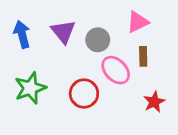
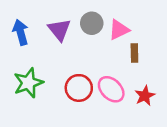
pink triangle: (138, 22) -> (119, 30), moved
gray circle: (98, 40) -> (92, 23), moved
pink ellipse: (116, 70) -> (111, 89), moved

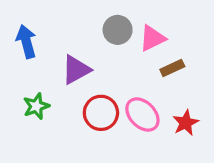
purple triangle: (59, 30) -> (76, 70), moved, turned 40
brown rectangle: (134, 53) -> (172, 68), turned 66
green star: (28, 83) -> (36, 106), size x0.7

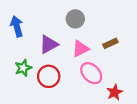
pink triangle: (152, 38) -> (81, 49), moved
red circle: (101, 113) -> (49, 76), moved
red star: (186, 123) -> (115, 92), moved

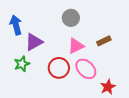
purple triangle: (49, 44) -> (34, 42), moved
red circle: (49, 76) -> (59, 68), moved

